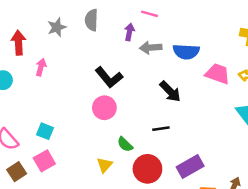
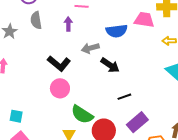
gray arrow: (151, 48) -> (90, 48), moved
pink trapezoid: (218, 74) -> (144, 20), moved
black line: (161, 129) -> (124, 97), moved
green semicircle: (125, 144) -> (82, 114), size x1.6

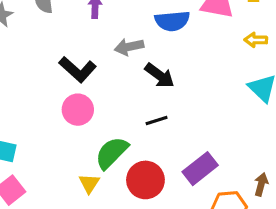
black line: (124, 97) -> (157, 121), moved
green semicircle: (82, 114) -> (112, 153), turned 100

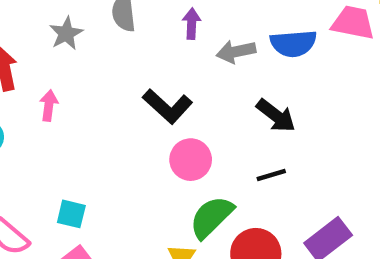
gray arrow: (129, 47) -> (236, 52), moved
pink circle: (78, 110) -> (191, 160), moved

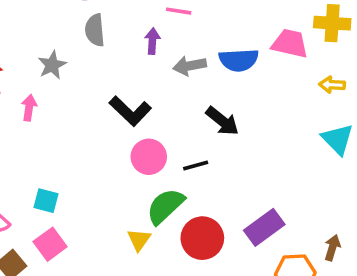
gray star: (66, 33) -> (52, 65), moved
black line: (271, 175) -> (196, 165), moved

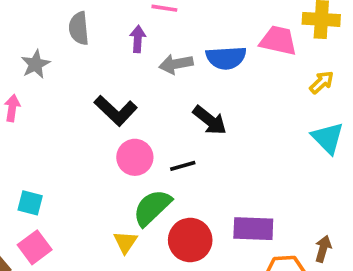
yellow arrow: (332, 85) -> (322, 82), turned 135
purple rectangle: (264, 227) -> (253, 229), turned 39

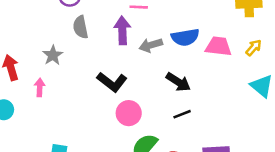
purple arrow: (138, 39) -> (122, 30), size x1.5
pink trapezoid: (278, 41) -> (218, 46), moved
black line: (183, 166) -> (182, 114), moved

